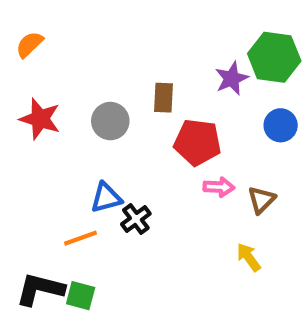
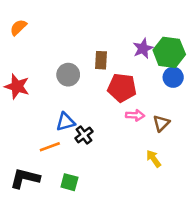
green hexagon: (274, 57) -> (169, 52), moved
red star: (40, 119) -> (17, 86), moved
green square: (81, 296) -> (69, 182), moved

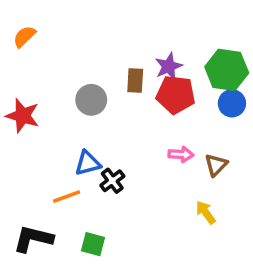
purple star: (143, 48) -> (169, 66), moved
red pentagon: (122, 88) -> (176, 95), moved

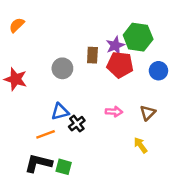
green hexagon: (227, 70) -> (138, 37), moved
pink arrow: (181, 154) -> (114, 112), moved
black L-shape: (33, 239) -> (38, 163), moved

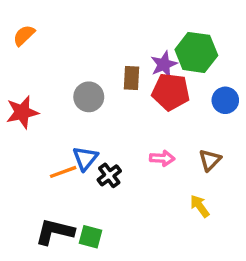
red star: (16, 79) -> (22, 112), turned -30
blue triangle: (60, 112) -> (85, 158), turned -36
orange line: (46, 134) -> (63, 172), moved

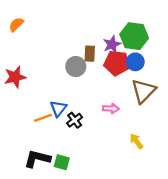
gray circle: (89, 97) -> (76, 67), moved
blue circle: (225, 100) -> (135, 62), moved
brown triangle: (210, 160) -> (143, 91), moved, size x1.6

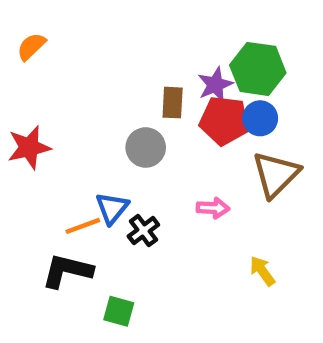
gray circle: (76, 67) -> (146, 147), moved
black L-shape: (37, 159) -> (67, 271), moved

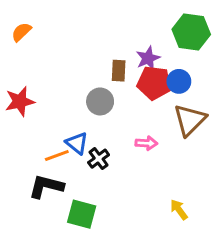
green hexagon: (258, 69) -> (191, 32), moved
blue triangle: (112, 208) -> (77, 143), turned -30
yellow arrow: (262, 271) -> (179, 210), moved
green square: (119, 311) -> (82, 214), size x1.4

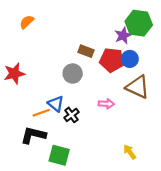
orange semicircle: (21, 32) -> (27, 22), moved
purple star: (148, 58) -> (123, 35), moved
brown rectangle: (119, 71) -> (86, 51), turned -72
brown triangle: (190, 120) -> (138, 87), turned -50

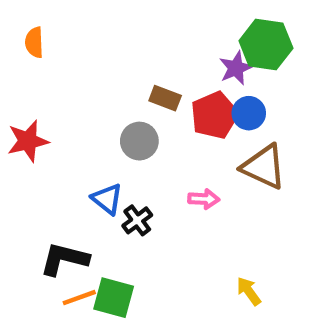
orange semicircle: (27, 22) -> (34, 42), moved, turned -48
red pentagon: (112, 60) -> (214, 115), turned -30
orange line: (41, 113) -> (79, 298), moved

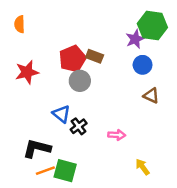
red pentagon: (214, 115) -> (72, 59), moved
red star: (28, 141) -> (27, 72), moved
brown triangle: (264, 167) -> (151, 96), size x0.6
pink arrow: (204, 199) -> (117, 135), moved

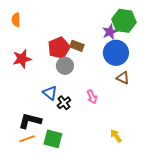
blue circle: (143, 65) -> (116, 53), size x1.6
pink arrow: (117, 135) -> (92, 97), moved, turned 64
orange line: (45, 171) -> (27, 139), moved

